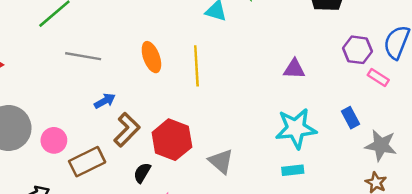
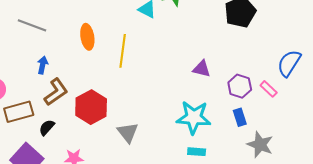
purple hexagon: (358, 50) -> (240, 86), moved
blue arrow: (105, 101) -> (43, 65), turned -60
cyan rectangle: (293, 170) -> (197, 152), moved
black semicircle: (142, 173) -> (47, 127), moved

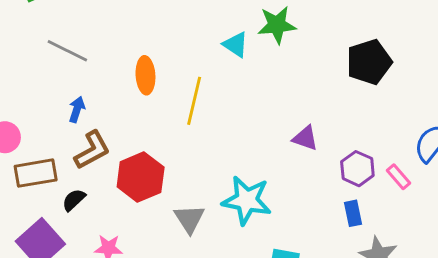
cyan star: (194, 117) -> (247, 200), moved

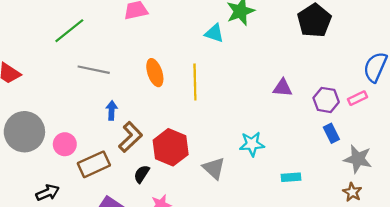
pink rectangle: (399, 177) -> (357, 98), turned -60
black semicircle: (74, 200) -> (142, 174), moved
cyan star: (247, 200) -> (252, 144), size x0.7

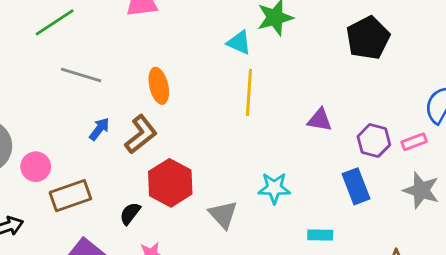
yellow line: (195, 82) -> (249, 92), moved
blue arrow: (112, 110) -> (99, 129), turned 30
blue rectangle: (331, 133) -> (356, 186), moved, size x1.4
brown L-shape: (130, 137) -> (141, 134), moved
gray star: (358, 159) -> (421, 190), moved

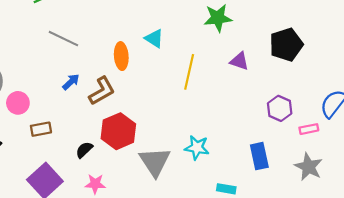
cyan triangle: (239, 43) -> (154, 38), moved
purple triangle: (320, 120) -> (239, 61), moved
purple hexagon: (374, 141) -> (280, 108), moved
brown rectangle: (70, 196) -> (41, 129), size x0.7
gray triangle: (223, 215) -> (155, 162), size x1.4

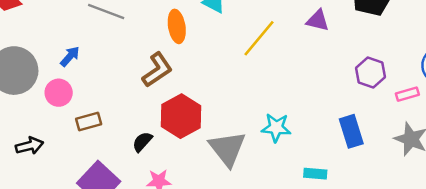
yellow line: (189, 72) -> (259, 38), turned 32
blue arrow: (71, 82) -> (70, 56), moved

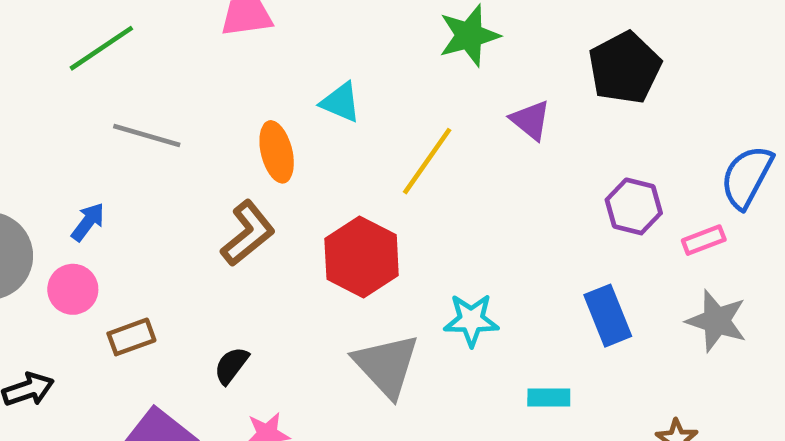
purple triangle: (318, 20) -> (531, 120), turned 30
red hexagon: (181, 116) -> (362, 257), moved

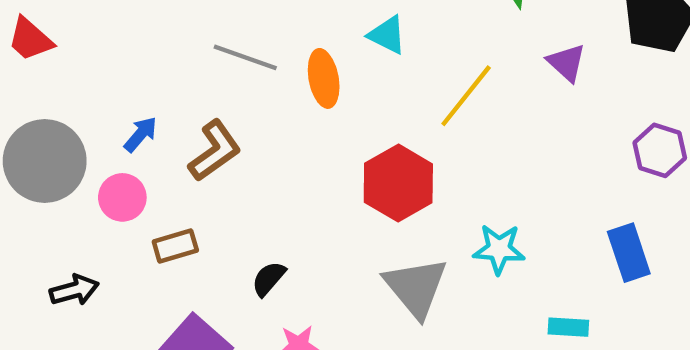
gray line: (147, 135) -> (245, 57), moved
brown L-shape: (248, 233) -> (215, 151), moved

